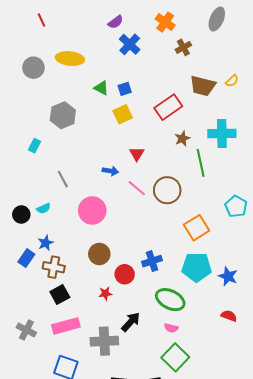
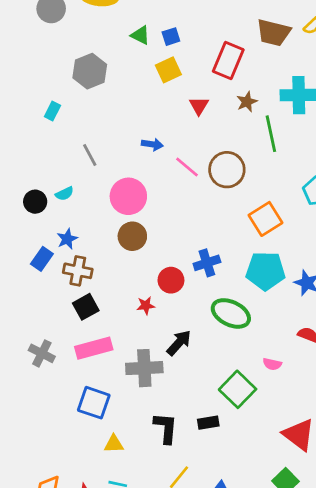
red rectangle: (168, 107) -> (228, 60), turned -32
red triangle: (137, 154) -> (199, 106), moved
brown circle: (99, 254) -> (132, 236), moved
pink semicircle: (171, 328) -> (272, 364), moved

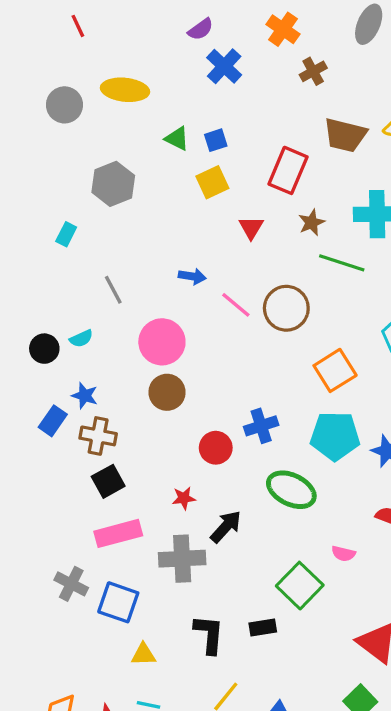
green line: (271, 134) -> (342, 263), turned -60
blue star: (67, 239) -> (85, 396), turned -30
red star: (146, 305) -> (184, 498), moved
gray cross: (42, 353) -> (71, 584), moved

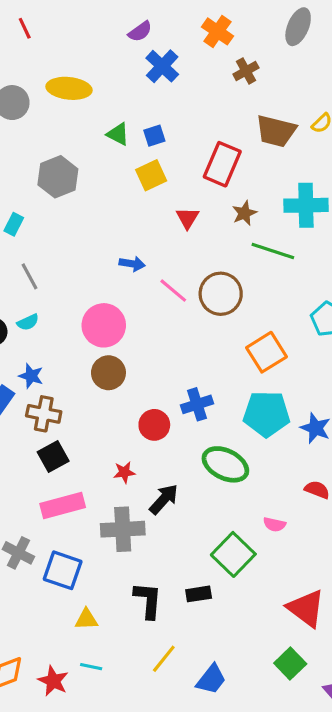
gray line: (113, 290) -> (29, 276), moved

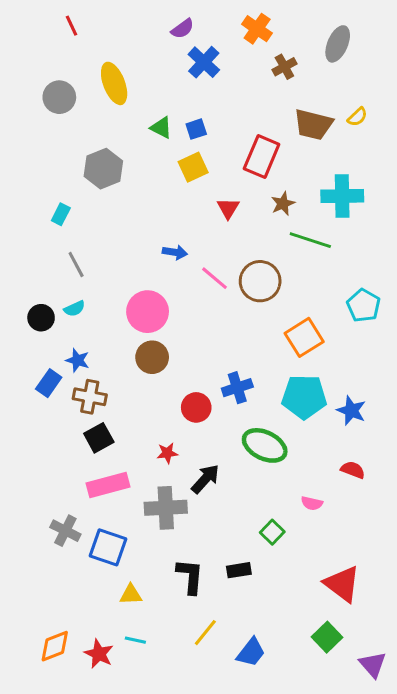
gray ellipse: (298, 27) -> (338, 44), moved
yellow ellipse: (69, 88) -> (114, 83), turned 63
green square: (233, 554) -> (272, 532), size x0.6

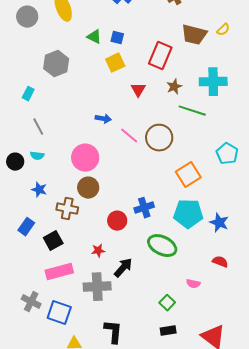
blue square: (196, 129) -> (117, 38), turned 32
cyan semicircle: (75, 309) -> (37, 156), turned 32
blue rectangle: (49, 383) -> (26, 227), moved
brown cross: (90, 397) -> (67, 209), moved
black rectangle: (239, 570) -> (168, 331), moved

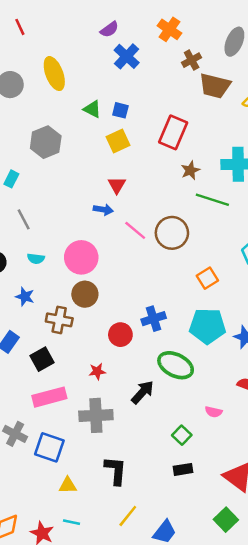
brown trapezoid: (194, 35) -> (215, 86), moved
red triangle: (138, 90) -> (117, 185), moved
cyan semicircle: (37, 156) -> (36, 259), moved
orange square: (188, 175) -> (207, 278), size x0.7
black arrow: (123, 268) -> (143, 392), moved

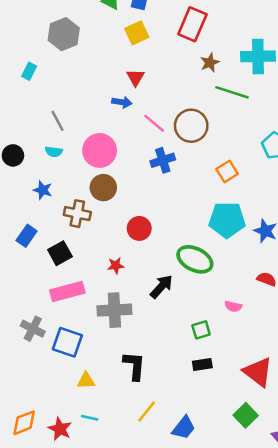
gray line: (24, 219) -> (58, 121), moved
blue cross: (154, 319) -> (163, 160), moved
green square: (182, 435) -> (201, 330), turned 30

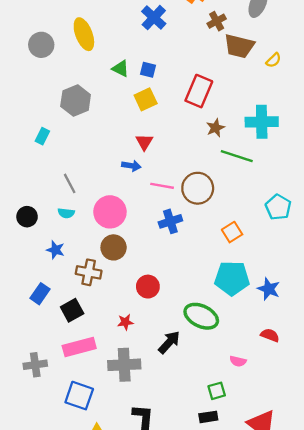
pink line: (154, 123) -> (162, 186), turned -30
gray cross: (33, 329) -> (35, 365), moved, turned -35
green square: (201, 330) -> (217, 391), moved

